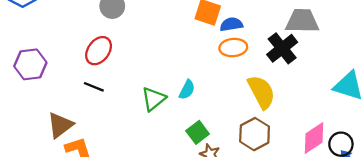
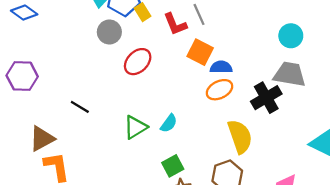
orange ellipse: (233, 48) -> (219, 90), turned -30
red ellipse: (99, 51) -> (138, 62), moved

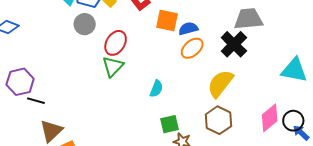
black line: (80, 107) -> (36, 101), moved
green triangle: (135, 127) -> (113, 67), moved
yellow semicircle: (240, 136) -> (220, 84), turned -108
green square: (173, 166) -> (170, 124), turned 30

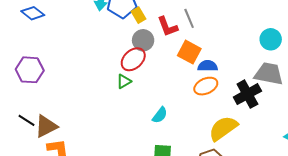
gray circle: (85, 24) -> (143, 40), moved
green triangle: (113, 67) -> (124, 81), size x0.7
black line: (36, 101) -> (27, 120), moved

